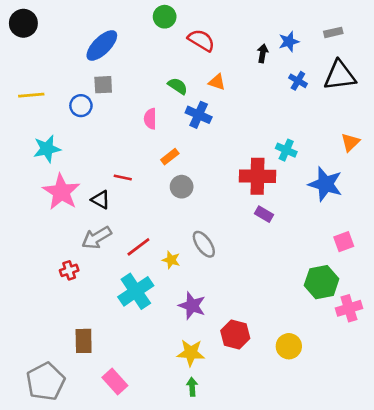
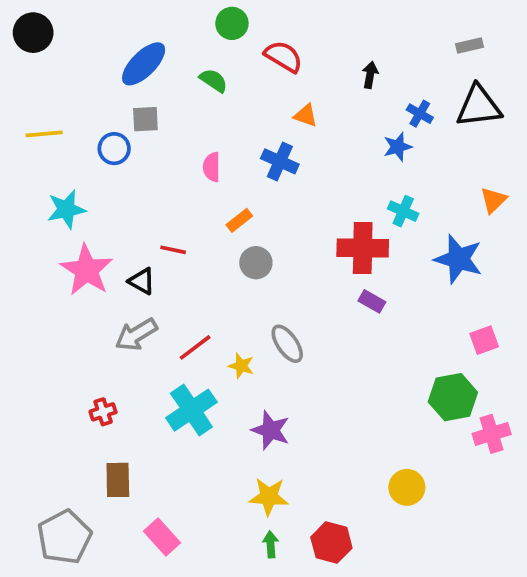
blue star: (289, 42) -> (398, 147), moved
green semicircle: (178, 86) -> (214, 80), moved
red cross: (69, 270) -> (103, 412), moved
red hexagon: (235, 334) -> (331, 543), moved

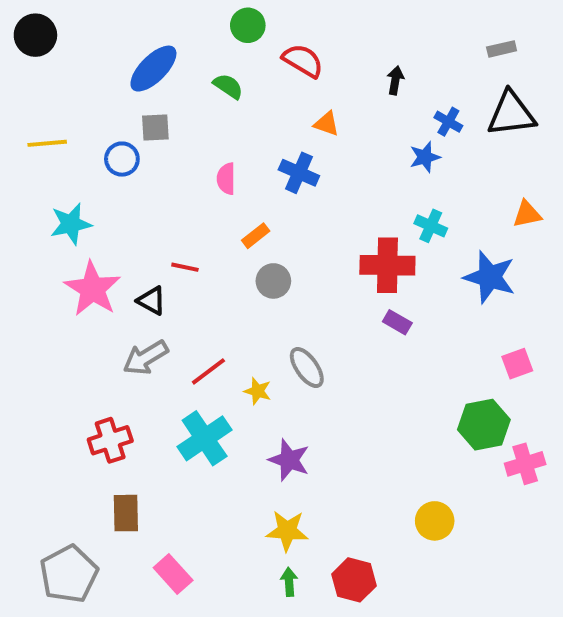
orange triangle: (493, 200) -> (527, 214), turned 32
red cross: (103, 412) -> (110, 440), size x1.5

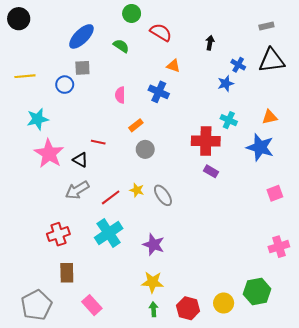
orange triangle: (527, 214) -> (270, 117), moved
yellow star: (258, 391) -> (137, 190), moved
green hexagon: (484, 425) -> (257, 292), moved
yellow circle: (435, 521) -> (224, 303), moved

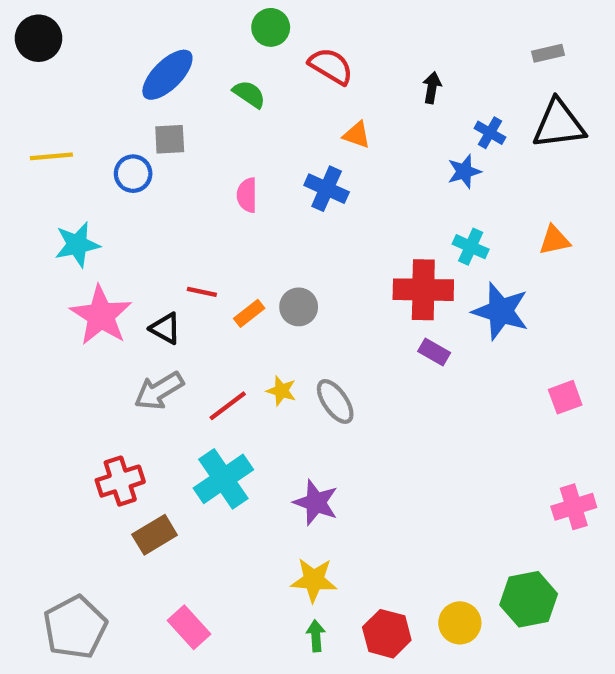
orange rectangle: (136, 125) -> (249, 313), moved
blue star: (260, 147) -> (501, 311), moved
brown rectangle: (67, 273) -> (155, 535), moved, turned 60

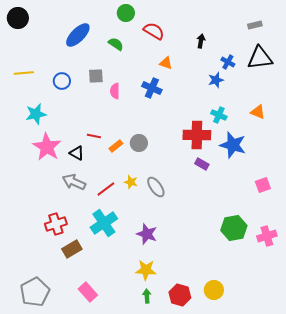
gray square: (170, 139) -> (96, 76), moved
orange triangle: (554, 240) -> (258, 112), turned 35
gray arrow: (159, 391) -> (74, 182), turned 55
green hexagon: (529, 599) -> (234, 228), moved

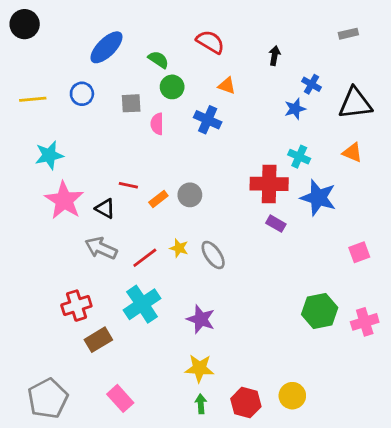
green circle: (126, 13) -> (172, 87), moved
black triangle: (260, 58) -> (355, 103), moved
blue circle: (62, 81) -> (82, 94), moved

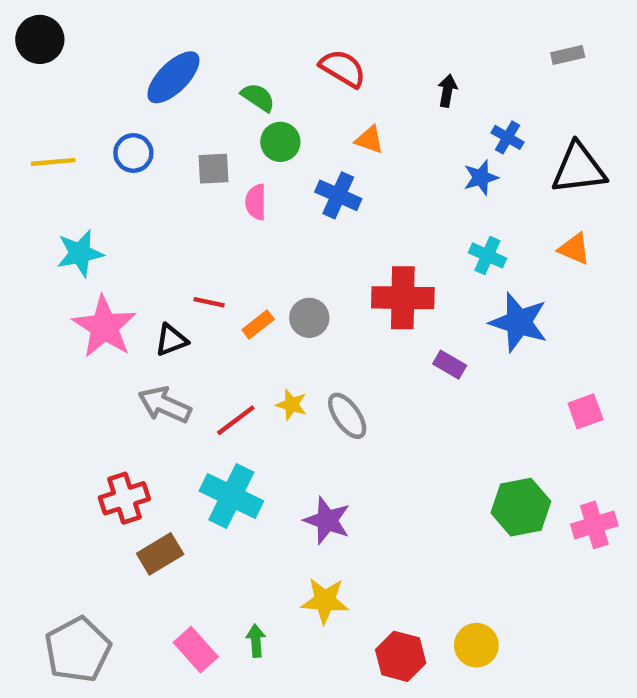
red cross: (269, 184) -> (403, 298), moved
black triangle: (105, 209) -> (171, 340), turned -50
cyan cross: (142, 304) -> (231, 496), turned -30
green arrow: (201, 404) -> (256, 641), moved

